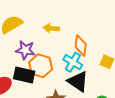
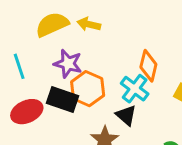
yellow arrow: (51, 28) -> (89, 24), moved
black triangle: (78, 81) -> (126, 115), moved, size x0.7

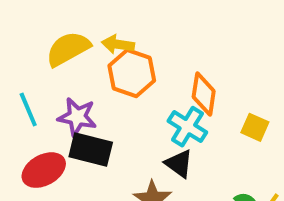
purple star: (68, 64) -> (77, 117), moved
orange hexagon: (88, 89) -> (132, 73), moved

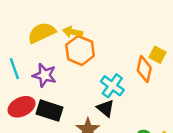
orange diamond: (204, 94) -> (144, 69), moved
yellow square: (255, 127) -> (157, 55), moved
black rectangle: (91, 150) -> (49, 111), moved

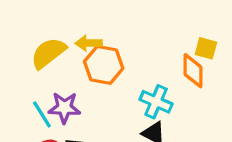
cyan line: (14, 69) -> (42, 114), moved

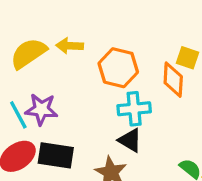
orange hexagon: (104, 65) -> (118, 68), moved
cyan cross: (156, 102) -> (134, 109), turned -32

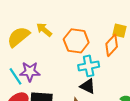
yellow arrow: (70, 46) -> (44, 30), turned 42
orange diamond: (173, 80) -> (112, 45), turned 45

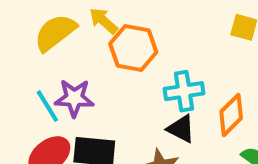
orange hexagon: (76, 41) -> (133, 48), moved
orange diamond: (112, 45) -> (231, 115), moved

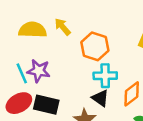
yellow semicircle: (55, 33) -> (33, 30), turned 32
orange hexagon: (133, 48) -> (95, 46), moved

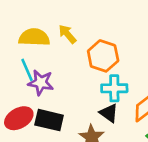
cyan line: (22, 73) -> (27, 70), moved

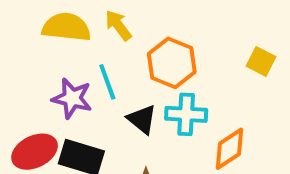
cyan line: (27, 70) -> (107, 82), moved
black triangle: (109, 113) -> (142, 119), moved

